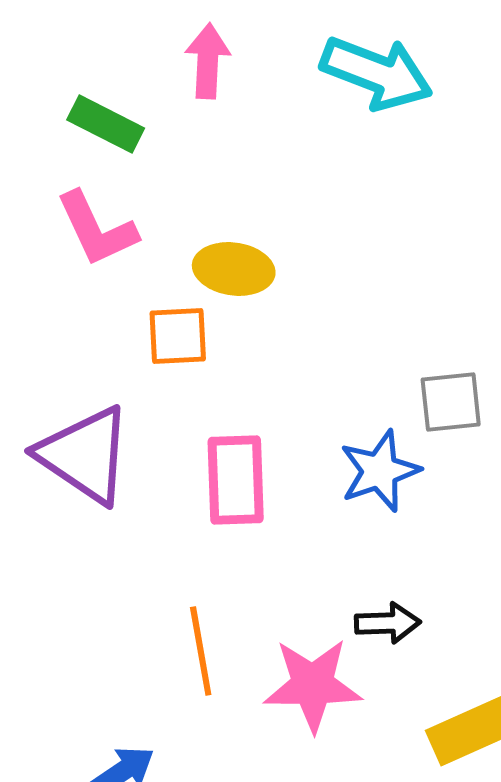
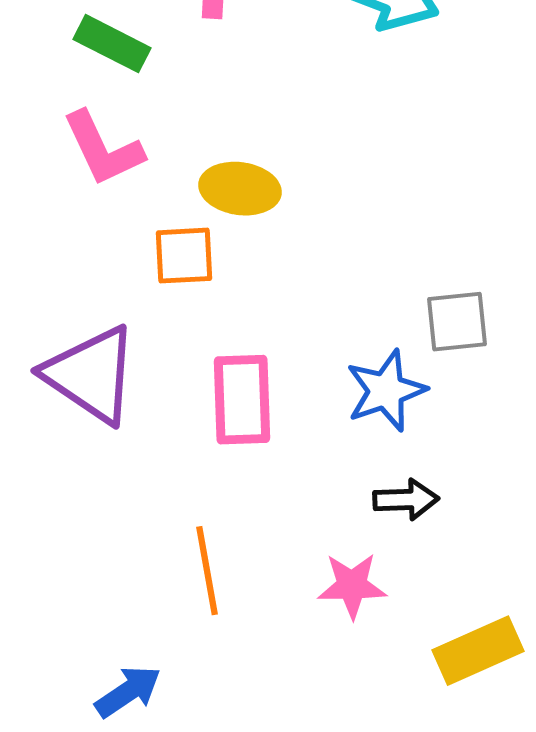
black arrow: (388, 623) -> (406, 500), moved
pink star: (313, 685) -> (352, 586), moved, size x0.7

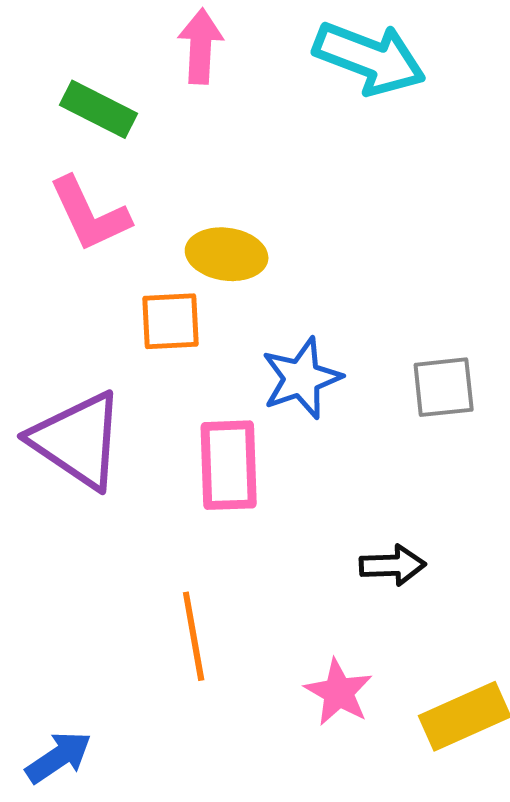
blue star: (386, 391) -> (302, 378), moved
pink star: (352, 586) -> (339, 692), moved, turned 30
blue arrow: (128, 692) -> (59, 757), moved

